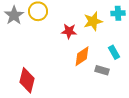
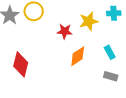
gray rectangle: (102, 70) -> (111, 76), moved
red diamond: (27, 80) -> (21, 64), moved

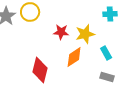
yellow star: (89, 21) -> (85, 34), moved
red diamond: (21, 64) -> (40, 70), moved

